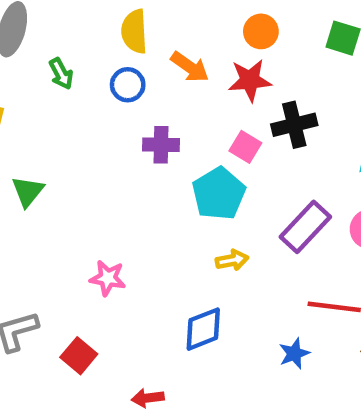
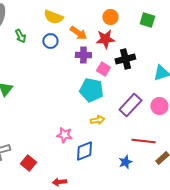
yellow semicircle: (134, 31) -> (53, 17), turned -66
purple cross: (161, 145) -> (83, 55), moved
cyan pentagon: (219, 194) -> (91, 90), turned -30
pink star: (108, 278) -> (64, 135), moved

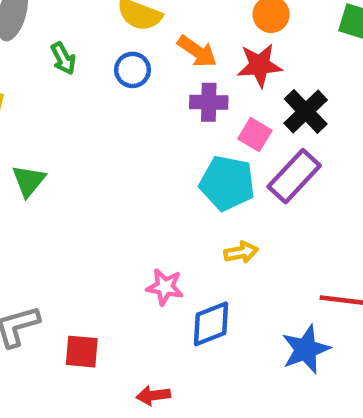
black cross: (125, 59) -> (306, 111), turned -30
purple rectangle: (130, 105) -> (294, 176), moved
blue star: (125, 162) -> (306, 349), size x1.5
red square: (28, 163) -> (82, 352), turned -35

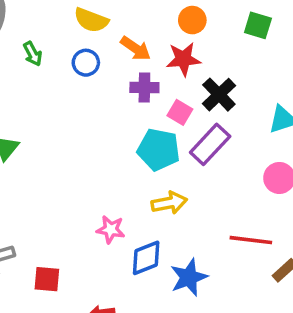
yellow arrow: (241, 252) -> (169, 203), size x1.4
blue star: (306, 349) -> (189, 277), moved

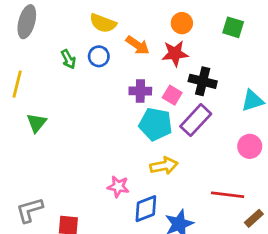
green arrow: (33, 54) -> (68, 59), moved
purple cross: (144, 87) -> (140, 91), moved
black cross: (219, 95) -> (203, 81), turned -32

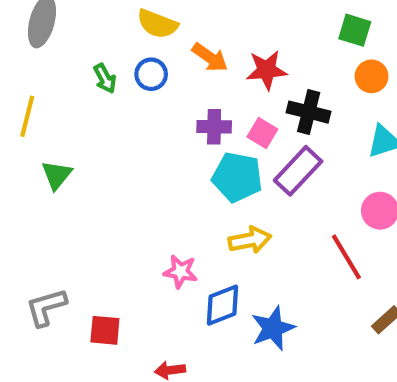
orange circle: (182, 23) -> (372, 76), moved
red line: (228, 195) -> (346, 257), moved, turned 52

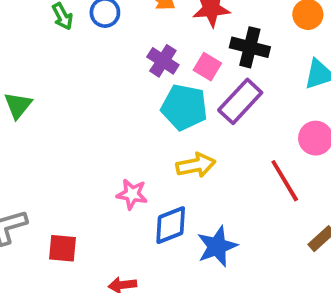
purple cross: (214, 127) -> (163, 61), turned 32

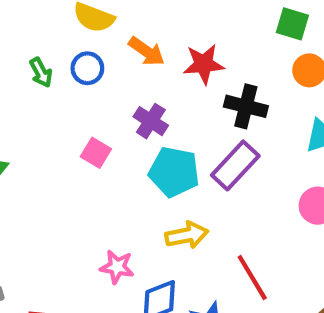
pink square: (207, 67) -> (96, 153), moved
red line: (285, 181) -> (252, 277), moved

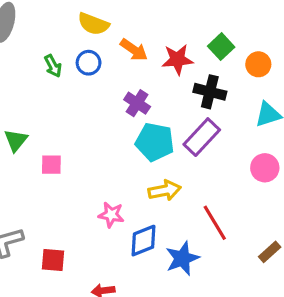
green square: (292, 24) -> (221, 47), moved, turned 30
pink square: (96, 153) -> (51, 165), moved, turned -30

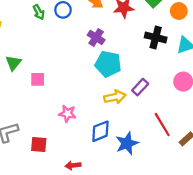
black cross: (210, 92) -> (156, 37), moved
purple rectangle: (202, 137) -> (140, 87), moved, size x0.7
pink star: (111, 215) -> (67, 114), moved
red line: (215, 223) -> (162, 125), moved

